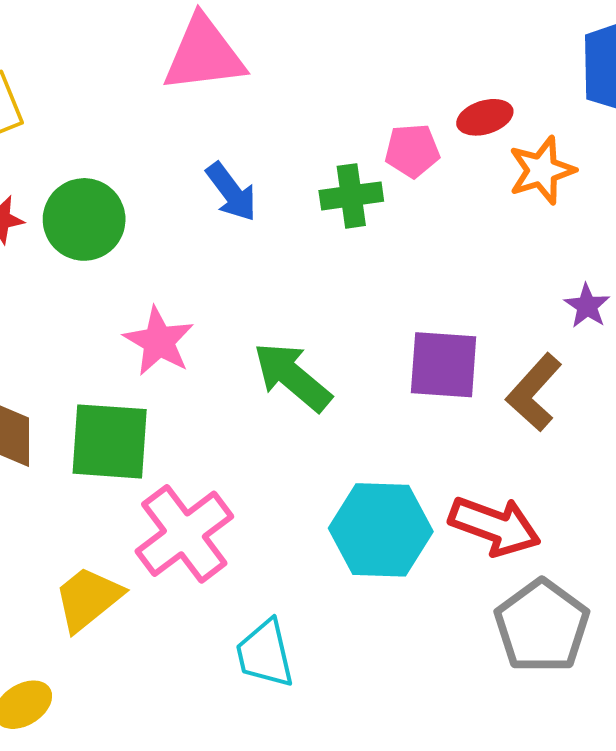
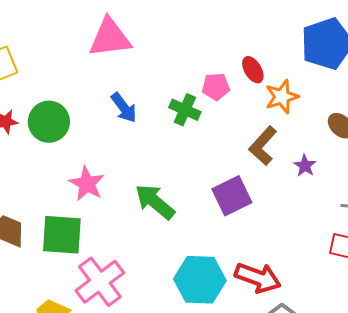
red ellipse: (485, 117) -> (253, 70), turned 76
green cross: (351, 196) -> (185, 110), turned 32
purple square: (444, 365) -> (232, 196), turned -30
brown L-shape: (534, 392) -> (263, 146), moved

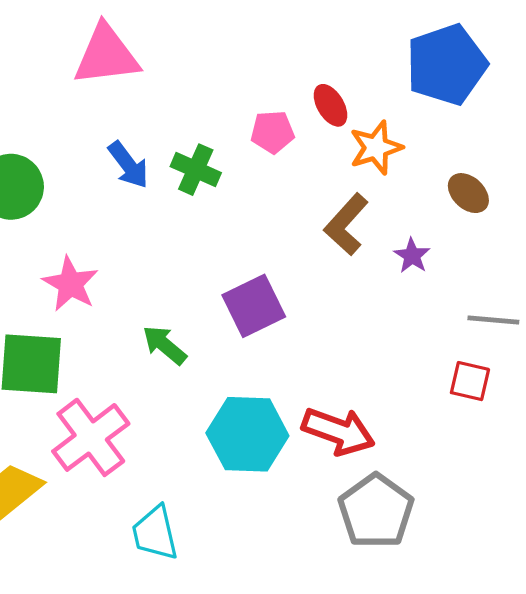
green cross: (185, 110) -> (196, 170), moved
purple square: (232, 196) -> (254, 306), moved
green arrow: (155, 202) -> (164, 345), moved, size x0.7

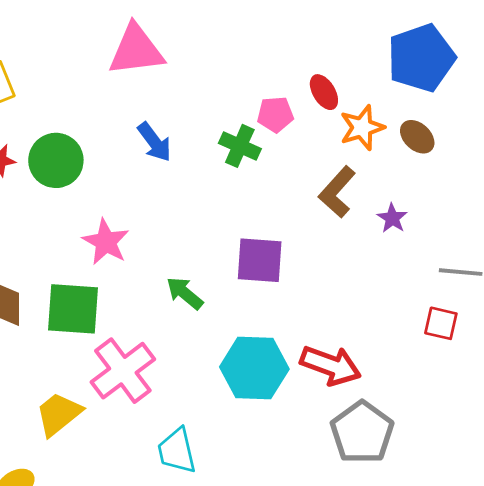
green cross: (196, 170) -> (240, 146), moved
brown ellipse: (468, 193) -> (417, 137), moved
purple square: (254, 306) -> (260, 260), turned 30

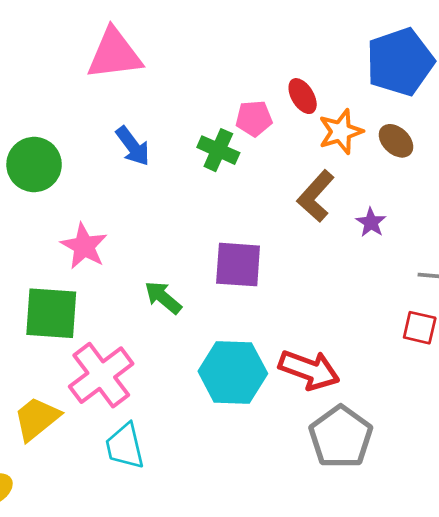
cyan trapezoid: (177, 451) -> (125, 446), moved

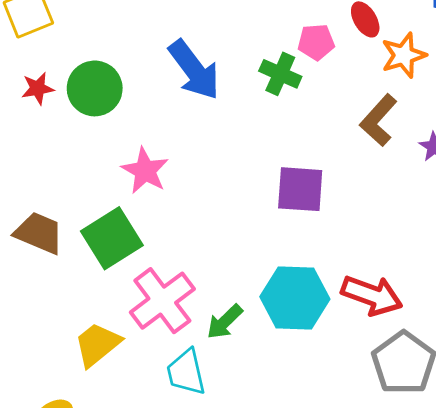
blue arrow: (133, 146) -> (194, 70), size x1.5
green arrow: (163, 297) -> (225, 322), moved, turned -84
green square: (51, 313) -> (112, 238), turned -36

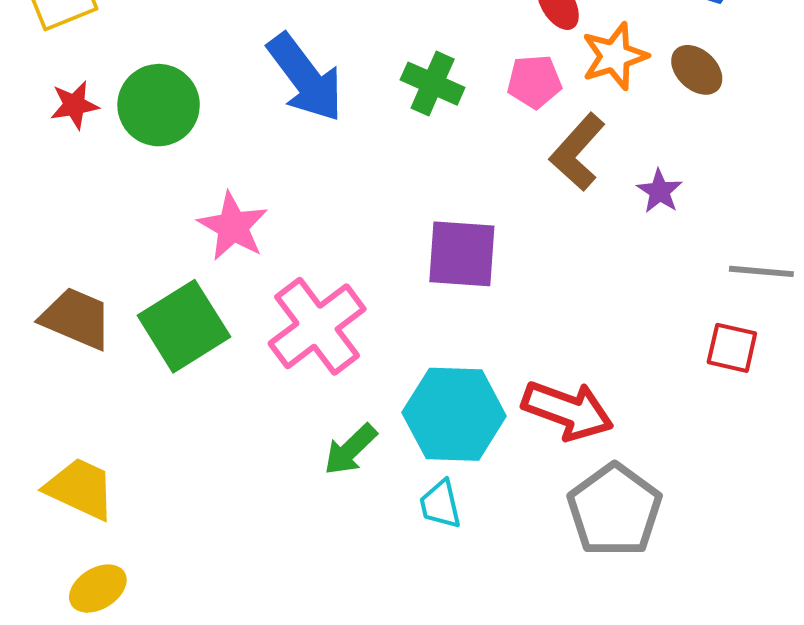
pink pentagon: (316, 42) -> (534, 82), moved
pink cross: (162, 301) -> (317, 326), moved
yellow trapezoid: (97, 344) -> (80, 489), moved, turned 64
cyan trapezoid: (186, 372) -> (440, 504), moved, size x0.7

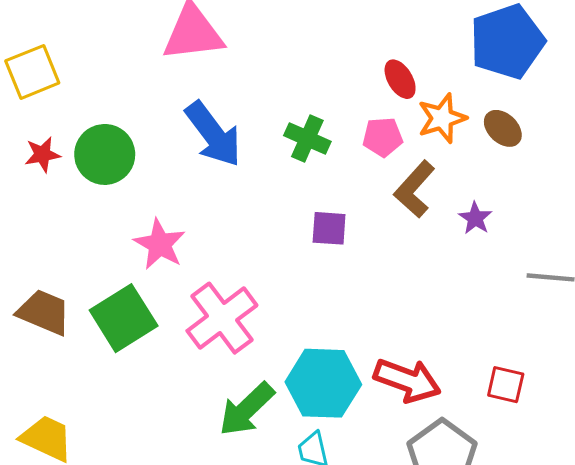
purple square: (462, 254) -> (329, 228), moved, size x0.7
red square: (732, 348) -> (506, 385), moved
green arrow: (350, 450) -> (247, 409), size x1.4

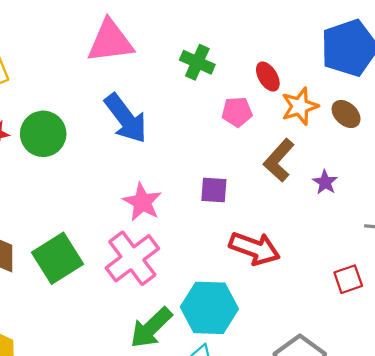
pink pentagon: (383, 137) -> (237, 112), moved
green cross: (307, 139) -> (197, 62), moved
pink star: (160, 244) -> (142, 202), moved
red arrow: (407, 380) -> (255, 248), moved
red square: (506, 385) -> (348, 279), moved, turned -32

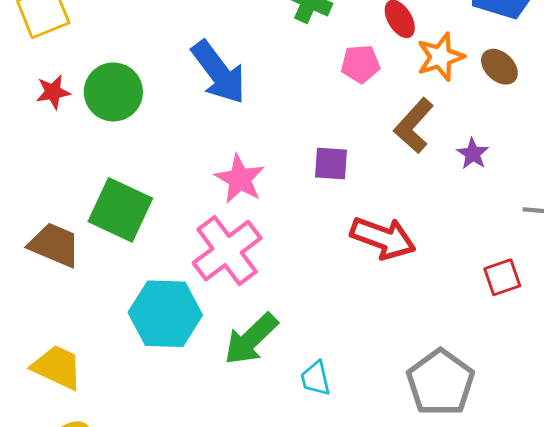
green square: (57, 258) -> (120, 210), moved, turned -33
cyan hexagon: (209, 308) -> (165, 314), moved

